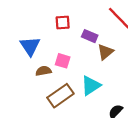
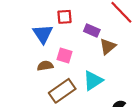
blue triangle: (30, 46) -> (43, 34), moved

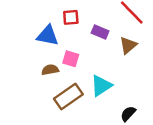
blue triangle: (43, 34) -> (48, 36), turned -45
brown triangle: (108, 46) -> (128, 45), moved

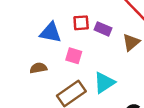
red square: (71, 17) -> (81, 23), moved
brown semicircle: (50, 70) -> (38, 68), moved

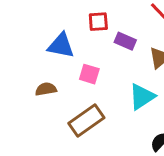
red square: (81, 23) -> (98, 22), moved
cyan triangle: (104, 83) -> (142, 97), moved

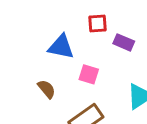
brown semicircle: (46, 89) -> (47, 89), turned 60

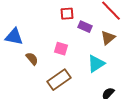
blue triangle: (61, 47) -> (14, 37), moved

